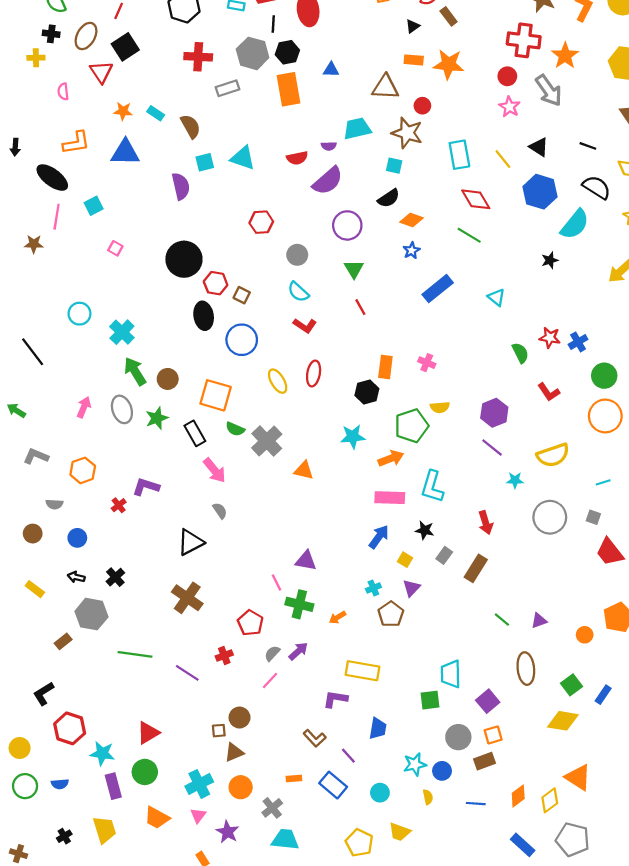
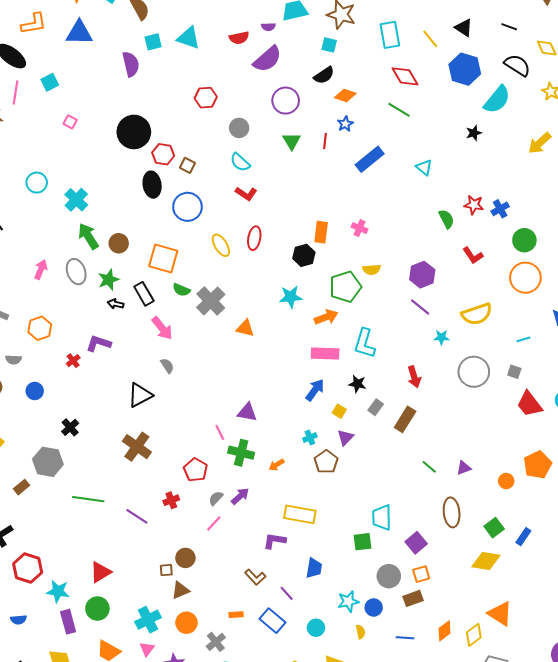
red line: (360, 307) -> (325, 141), moved, turned 35
black arrow: (76, 577) -> (116, 304), moved

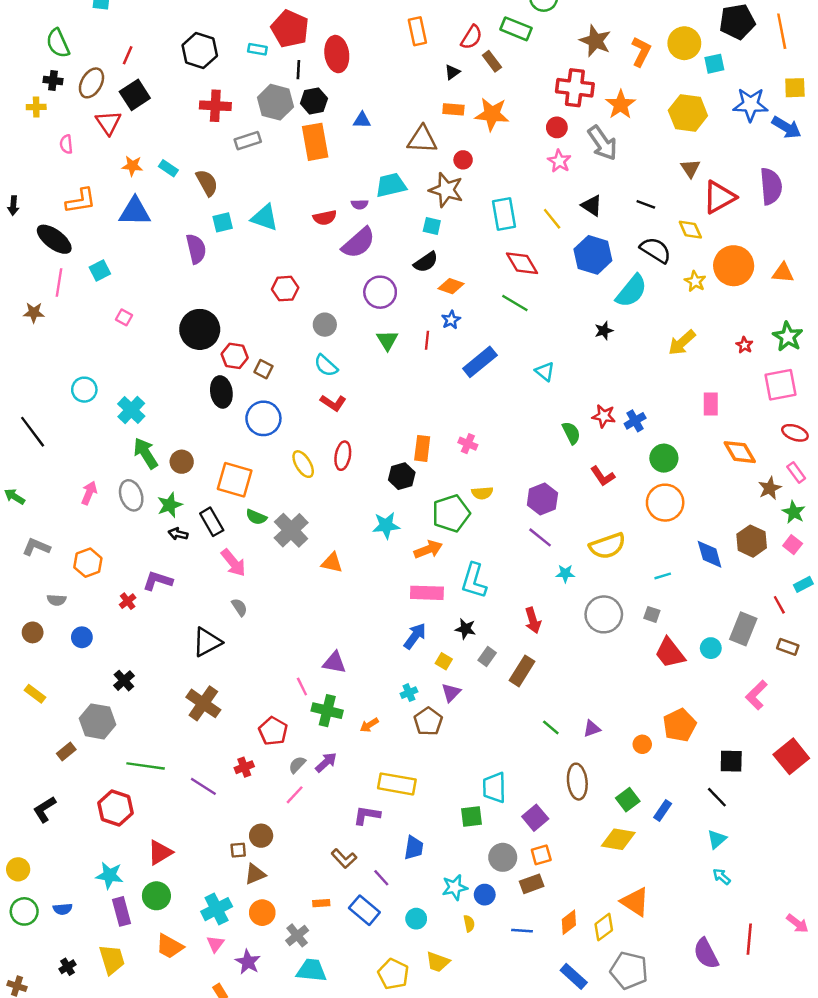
red hexagon: (28, 568) -> (116, 808), moved

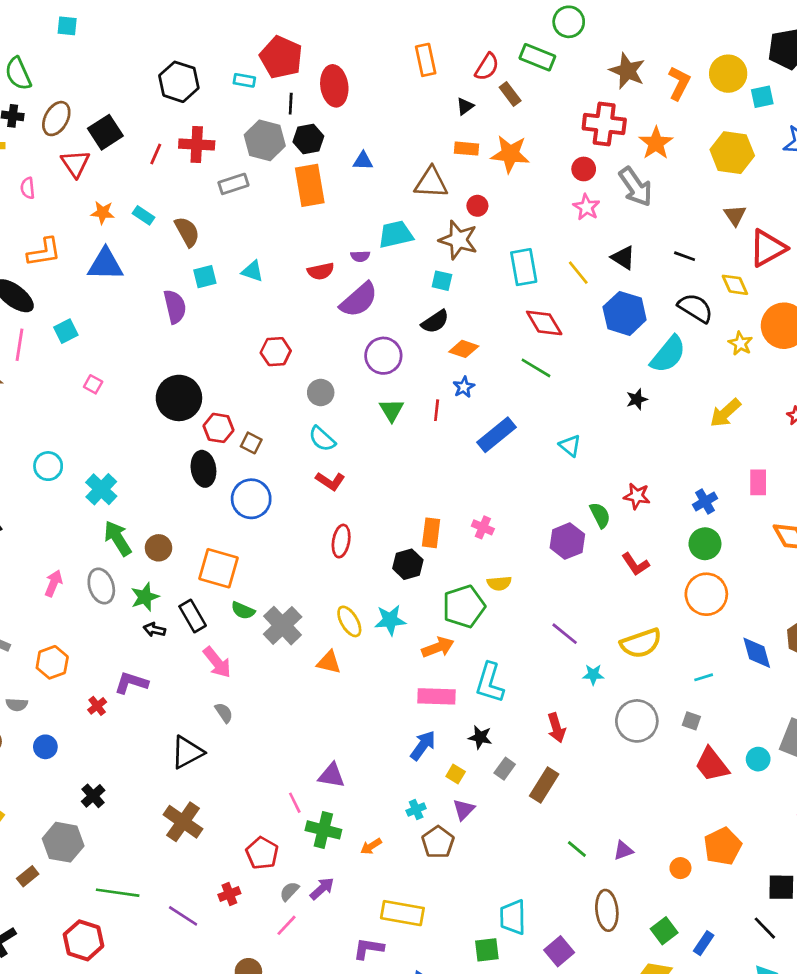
red line: (128, 55) -> (156, 154), moved
cyan triangle: (265, 218) -> (253, 271), size x0.7
blue cross: (635, 421) -> (705, 502), moved
yellow ellipse: (303, 464) -> (349, 621), moved
purple hexagon: (542, 499) -> (567, 541), moved

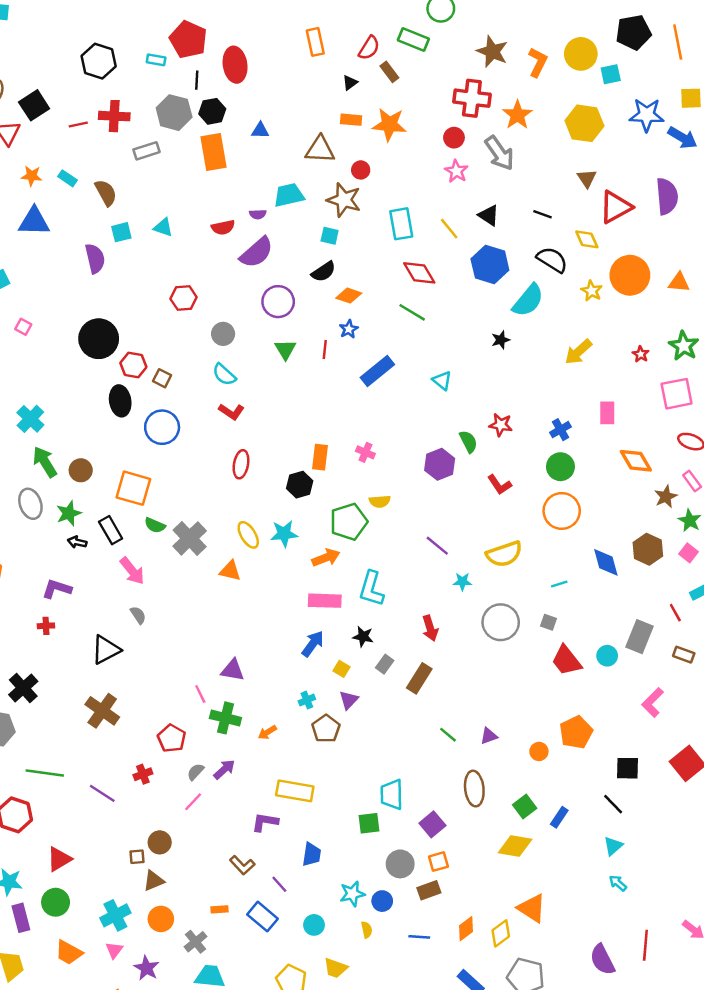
red line: (156, 154) -> (78, 124), turned 54
red cross: (97, 706) -> (46, 626), moved, turned 35
black cross: (93, 796) -> (23, 688), size x1.4

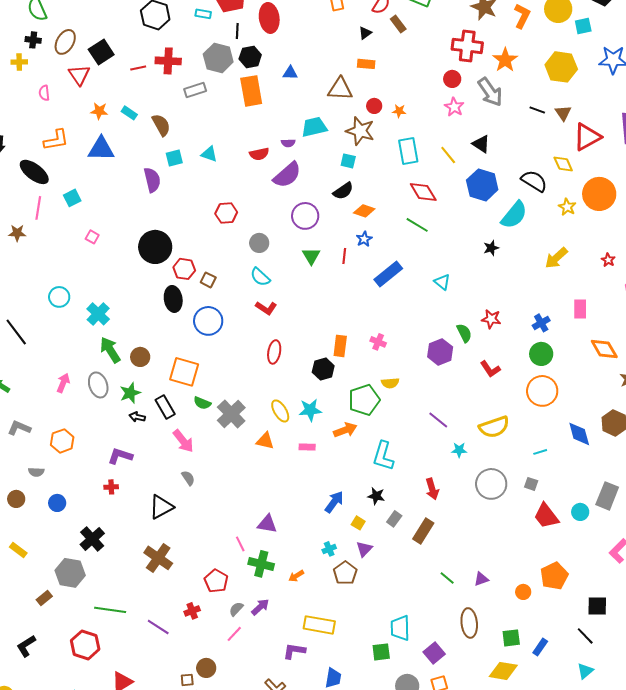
orange star: (389, 124) -> (399, 111), moved, size x0.5
black line: (543, 214) -> (537, 110), moved
pink rectangle: (325, 601) -> (307, 447), moved, size x0.6
green square: (525, 806) -> (511, 638), turned 30

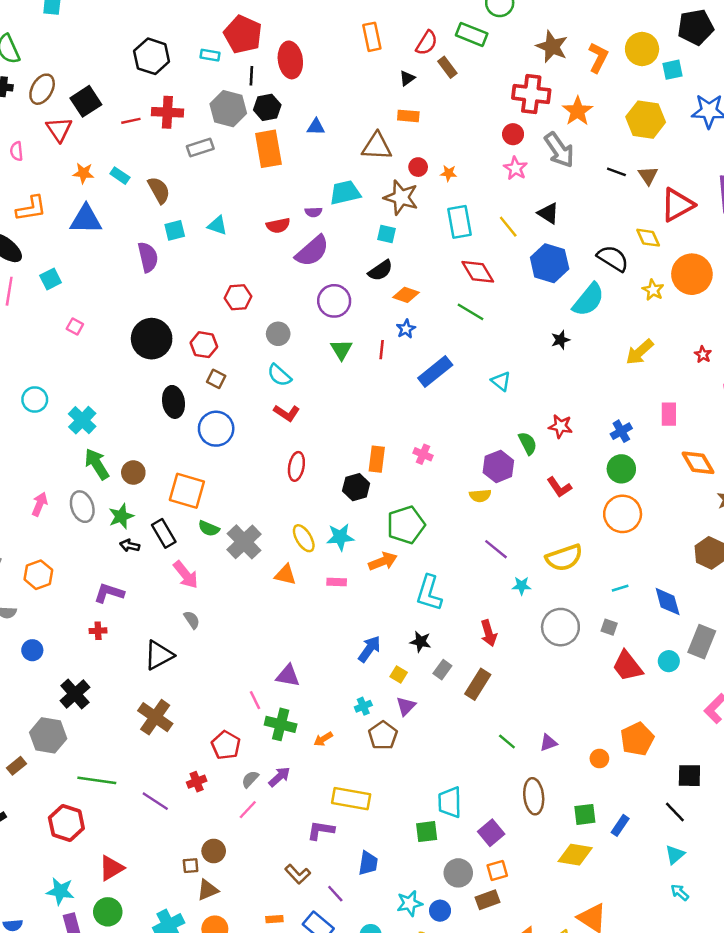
red hexagon: (184, 269) -> (204, 345), moved
yellow semicircle: (390, 383) -> (480, 496), moved
blue diamond: (579, 434) -> (668, 602), moved

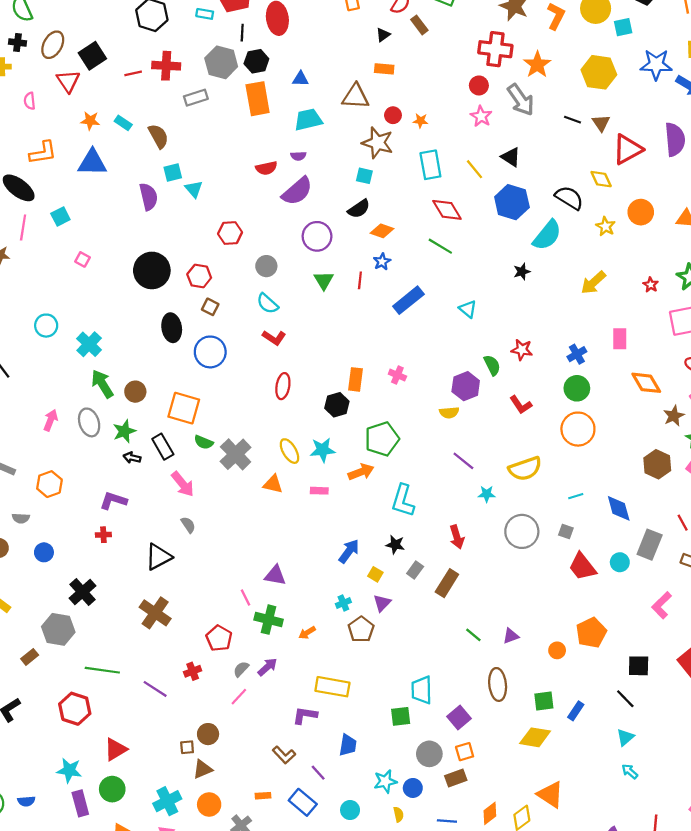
cyan trapezoid: (345, 193) -> (308, 120), moved
cyan triangle: (217, 225) -> (194, 189), moved, turned 30
orange circle: (692, 274) -> (641, 212), size x0.7

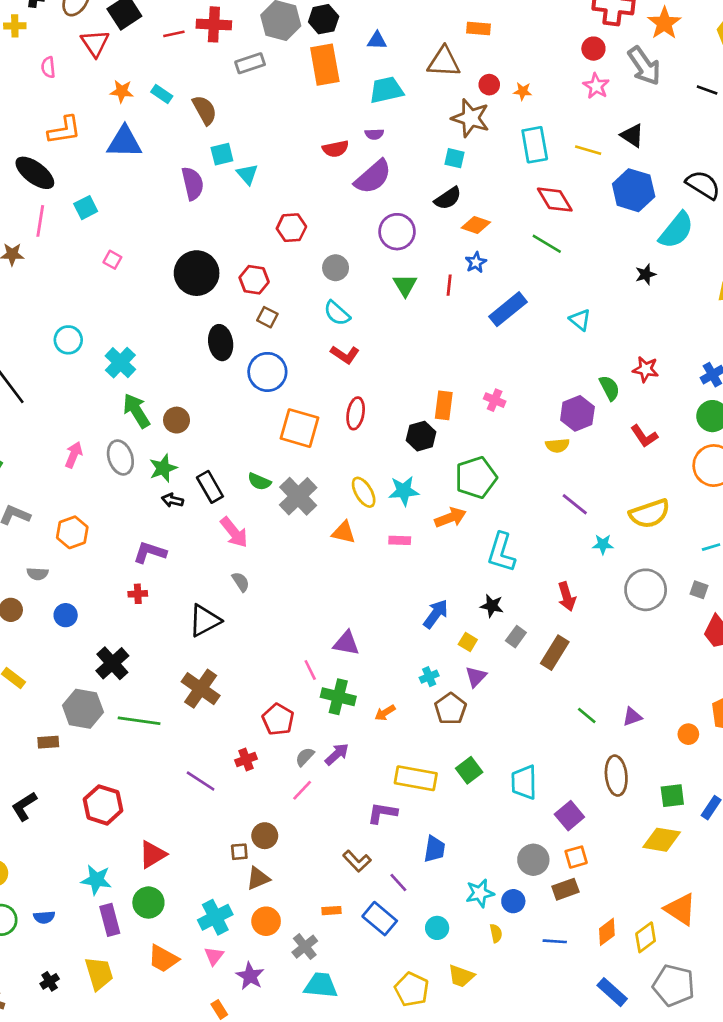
yellow line: (474, 169) -> (588, 150), turned -35
orange square: (184, 408) -> (299, 428), moved
brown rectangle: (30, 657) -> (48, 742), turned 35
green line: (102, 670) -> (139, 721), moved
green square: (401, 716) -> (469, 770), moved, turned -30

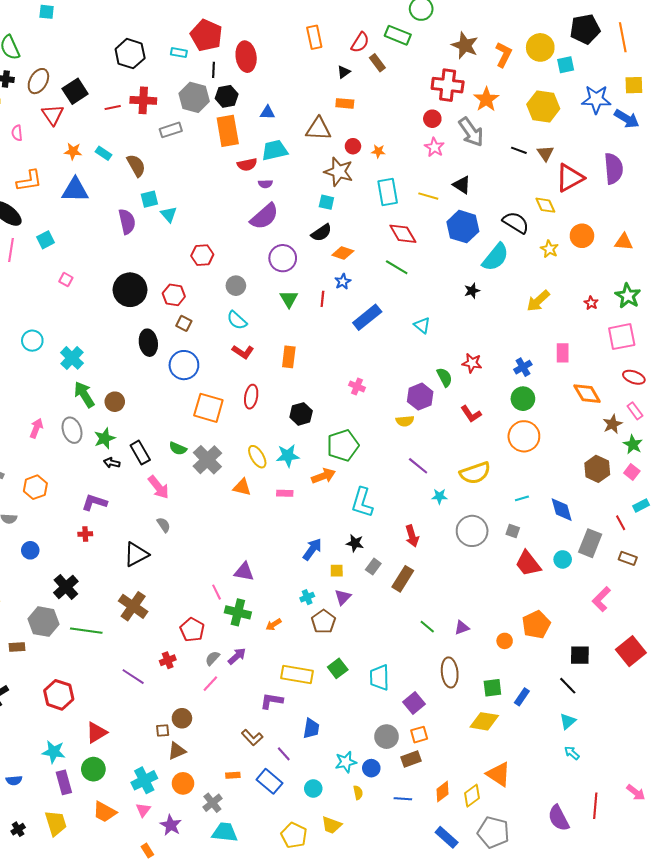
red semicircle: (336, 149) -> (247, 165), moved
orange rectangle: (444, 405) -> (289, 357), moved
yellow square: (468, 642) -> (337, 571), turned -32

